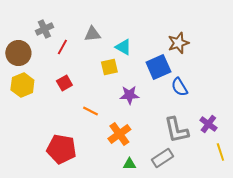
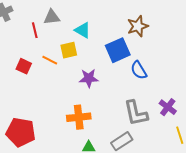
red line: (62, 47) -> (35, 30), moved, turned -42
red square: (64, 83) -> (24, 66), turned -35
orange line: (90, 111) -> (50, 60), moved
orange cross: (119, 134) -> (79, 117), turned 30

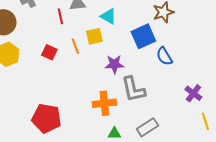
orange line: (50, 60) -> (75, 46), turned 42
gray L-shape: (136, 113) -> (133, 89), moved

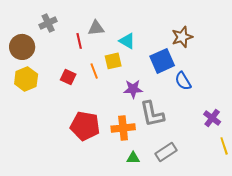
red pentagon: (46, 118) -> (85, 126), moved

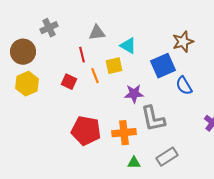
red line: (79, 41) -> (82, 55), moved

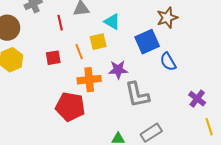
red line: (82, 55) -> (60, 23), moved
red square: (69, 82) -> (53, 58), turned -35
orange cross: (124, 133) -> (89, 80), moved

